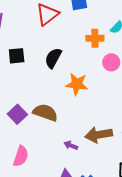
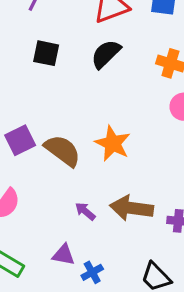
black semicircle: (53, 58) -> (106, 54), moved
orange star: (77, 84) -> (113, 143), moved

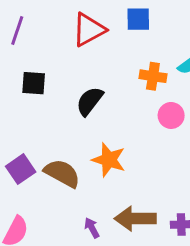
black semicircle: (106, 54) -> (90, 101), moved
purple arrow: (85, 211) -> (92, 228), turned 30

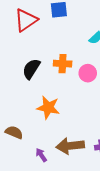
orange cross: (153, 76) -> (63, 64), moved
brown semicircle: (62, 173) -> (14, 132), moved, size x0.7

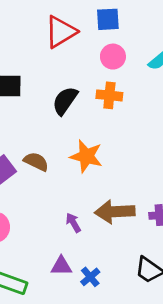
pink circle: (88, 73) -> (113, 57), moved
brown semicircle: (14, 132) -> (36, 162), moved

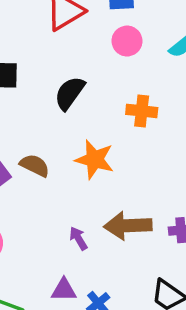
orange cross: (109, 95) -> (142, 111), moved

